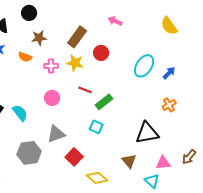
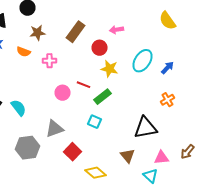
pink arrow: (115, 21) -> (116, 30), moved, turned -32
yellow star: (75, 63) -> (110, 69), moved
pink circle: (52, 98) -> (62, 93), moved

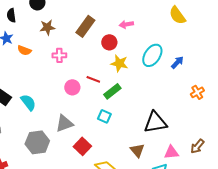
orange semicircle: (24, 52) -> (24, 50), moved
orange cross: (168, 100) -> (197, 92), moved

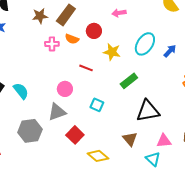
brown rectangle: (85, 26) -> (66, 15), moved
red circle: (109, 42) -> (94, 31), moved
orange semicircle: (24, 50) -> (72, 39), moved
pink circle: (72, 87) -> (65, 89), moved
green rectangle: (112, 91) -> (129, 81), moved

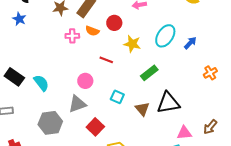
brown triangle: (130, 139) -> (142, 109), moved

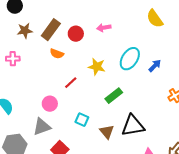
red circle: (114, 23) -> (76, 34), moved
pink cross: (72, 36) -> (13, 59), moved
red line: (106, 60) -> (71, 83), turned -64

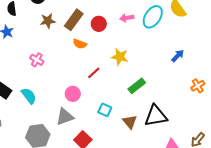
pink cross: (13, 59) -> (37, 60), moved, turned 32
cyan ellipse: (130, 59) -> (153, 17), moved

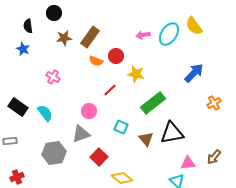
red circle: (99, 24) -> (116, 56), moved
blue arrow: (178, 56) -> (194, 73), size x1.5
green rectangle: (137, 86) -> (153, 103), size x1.4

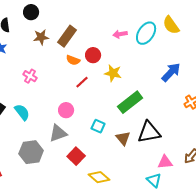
red line: (110, 90) -> (82, 82), moved

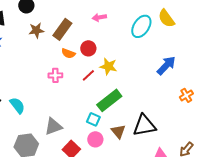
pink arrow: (120, 34) -> (99, 17), moved
pink cross: (30, 76) -> (55, 75), moved, turned -32
red line: (82, 82) -> (88, 75), moved
green rectangle: (130, 102) -> (109, 100), moved
pink circle: (66, 110) -> (95, 139), moved

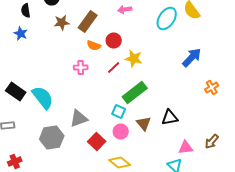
cyan semicircle: (17, 105) -> (43, 98), size x1.4
black triangle: (144, 125) -> (170, 118), size x0.7

